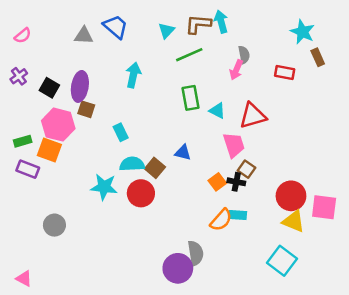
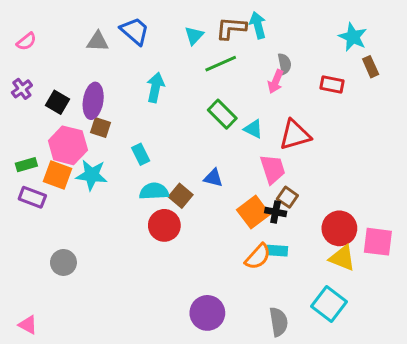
green rectangle: (191, 98) -> (222, 114), turned -35
orange square: (217, 182) -> (253, 212), size x1.5
cyan star: (104, 187) -> (92, 175), moved
gray semicircle: (196, 253) -> (279, 322), moved

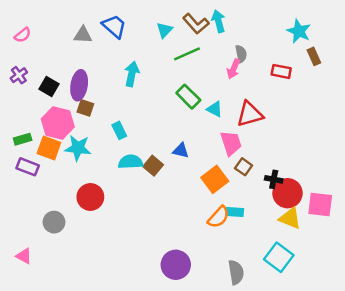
brown L-shape: (231, 28) -> (196, 24), turned -136
black cross: (276, 212) -> (274, 179), moved
red circle: (164, 225) -> (90, 197), moved
pink triangle: (28, 325) -> (24, 256), moved

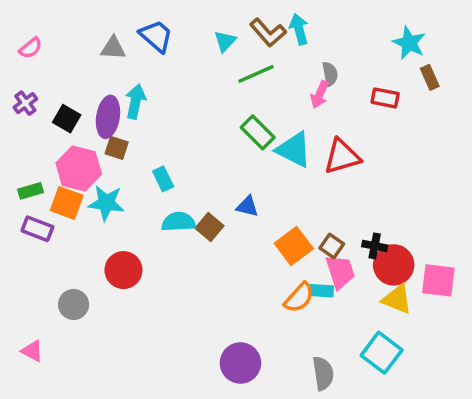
cyan arrow: (132, 74) -> (136, 101), moved
cyan triangle: (215, 109) -> (294, 150), size x1.6
pink trapezoid: (231, 143) -> (340, 272), moved
brown square: (244, 167) -> (332, 246), moved

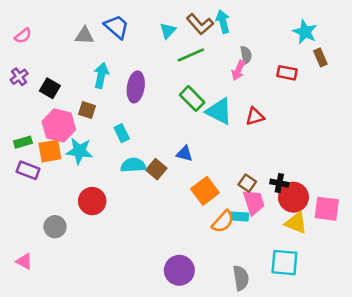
purple ellipse: (108, 117) -> (136, 87), moved
red triangle: (342, 156) -> (255, 116), size x0.7
orange square: (67, 203) -> (50, 151), turned -30
orange square: (294, 246) -> (205, 191), moved
cyan square: (382, 353) -> (284, 263), turned -32

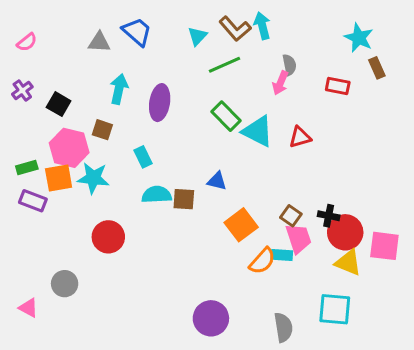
brown square: (156, 169) -> (184, 199), turned -36
gray circle: (55, 227) -> (65, 284), moved

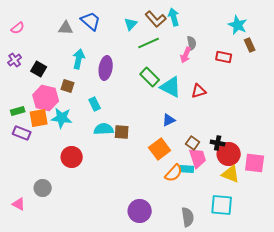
blue triangle: (217, 181) -> (169, 120), moved, turned -40

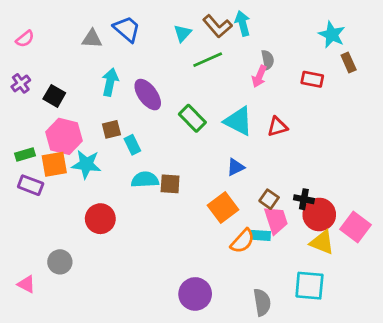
purple ellipse: (106, 68) -> (148, 95), turned -45
green rectangle: (150, 77) -> (192, 118), moved
brown square: (68, 86) -> (111, 129), moved, turned -32
pink square: (255, 163) -> (355, 227), turned 30

